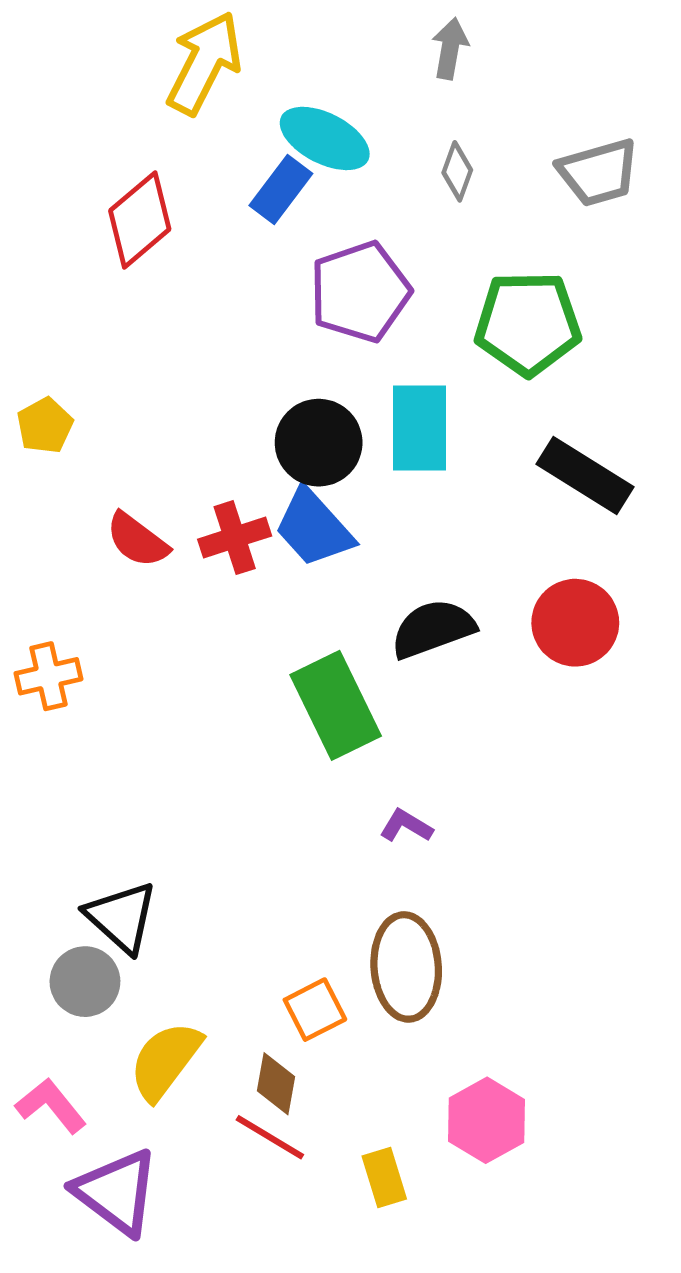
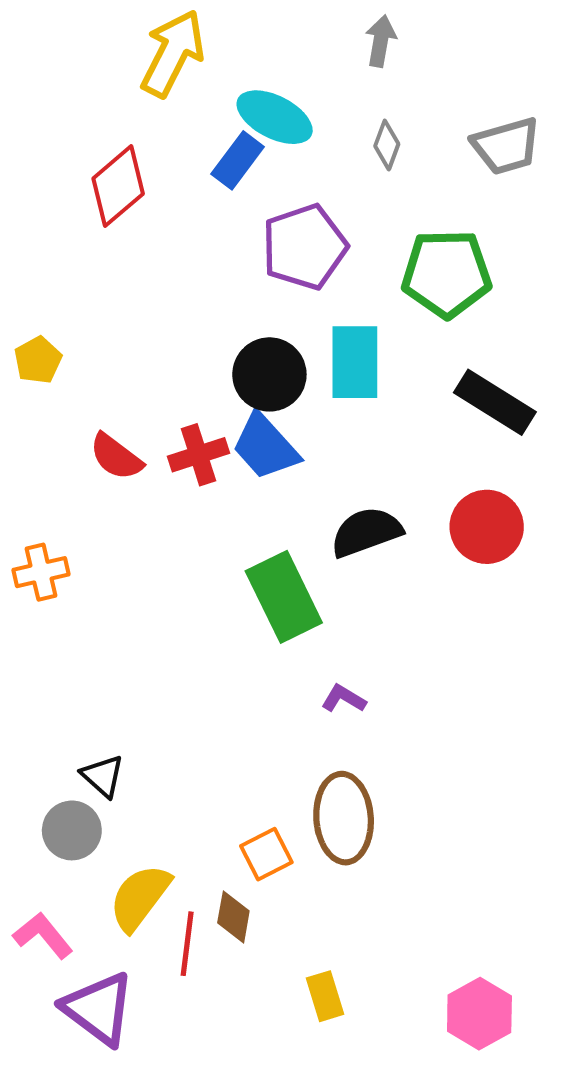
black triangle: (121, 917) -> (103, 776), size x0.7
pink hexagon: (486, 1120) -> (479, 1014), moved
red line: (270, 1137) -> (187, 944), moved, turned 66

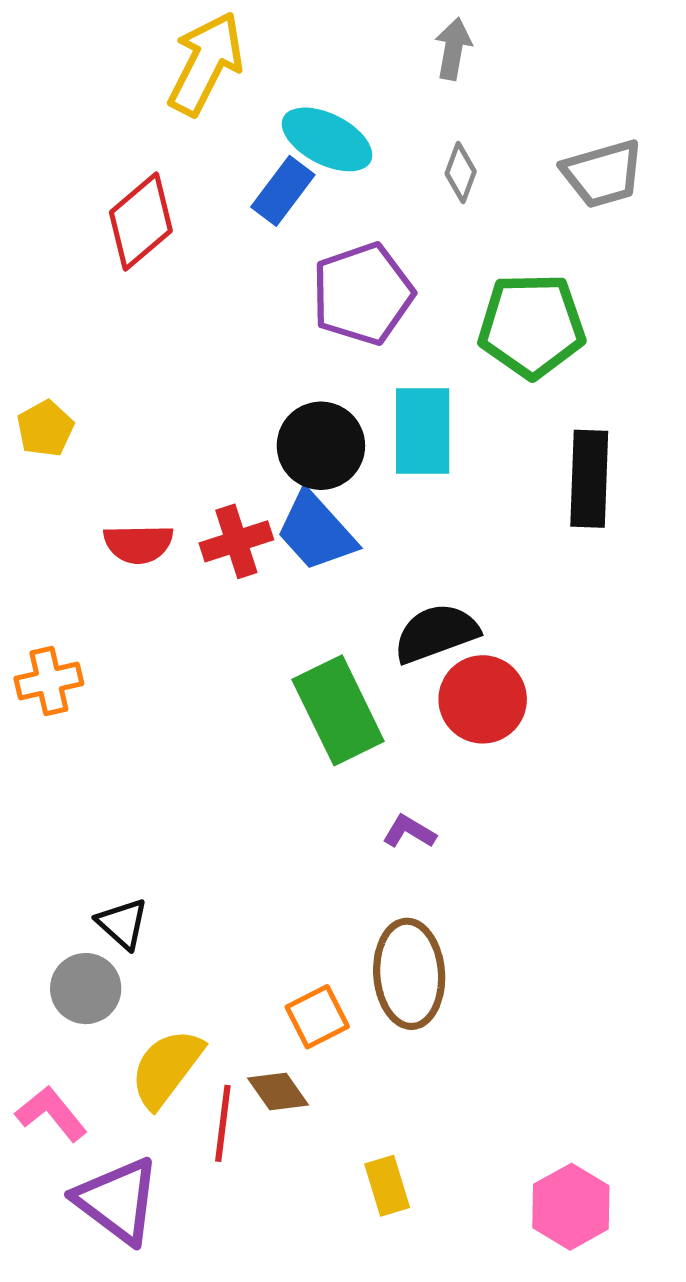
black rectangle: (495, 402) -> (589, 479), turned 60
red semicircle: (116, 457) -> (138, 544), turned -38
red circle: (487, 527) -> (483, 699), moved
brown diamond: (233, 917) -> (278, 1091), turned -45

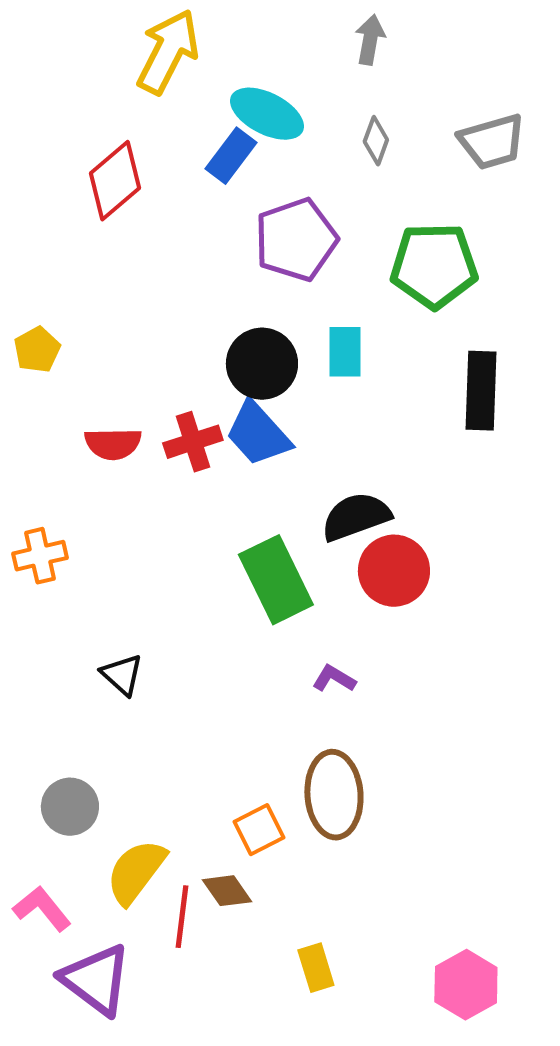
cyan rectangle: (423, 431) -> (345, 352), size x0.7
black triangle: (122, 924) -> (122, 675), moved

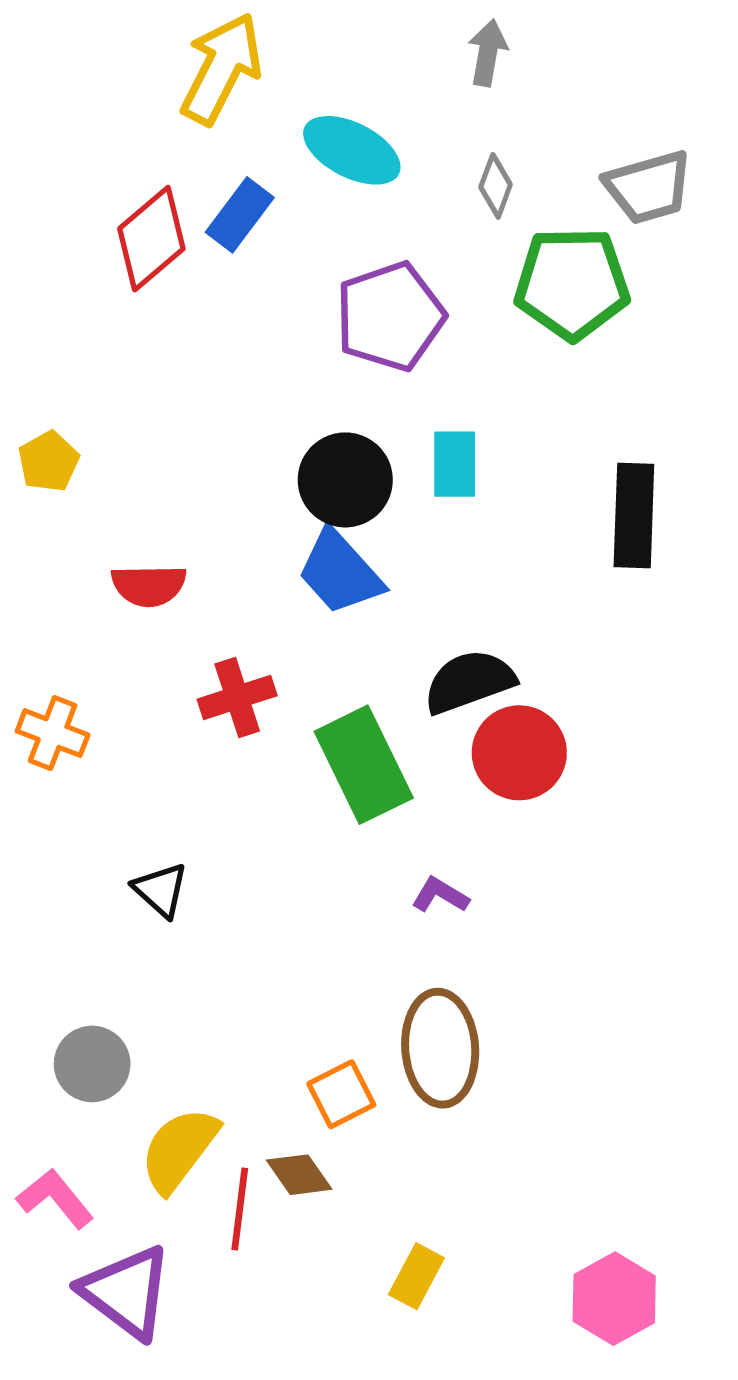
blue rectangle: (231, 156) -> (240, 215), moved
green pentagon: (434, 266) -> (572, 283), moved
red cross: (193, 442) -> (237, 697), moved
orange cross: (40, 556) -> (53, 733), turned 34
yellow rectangle: (316, 968) -> (416, 1276), turned 45

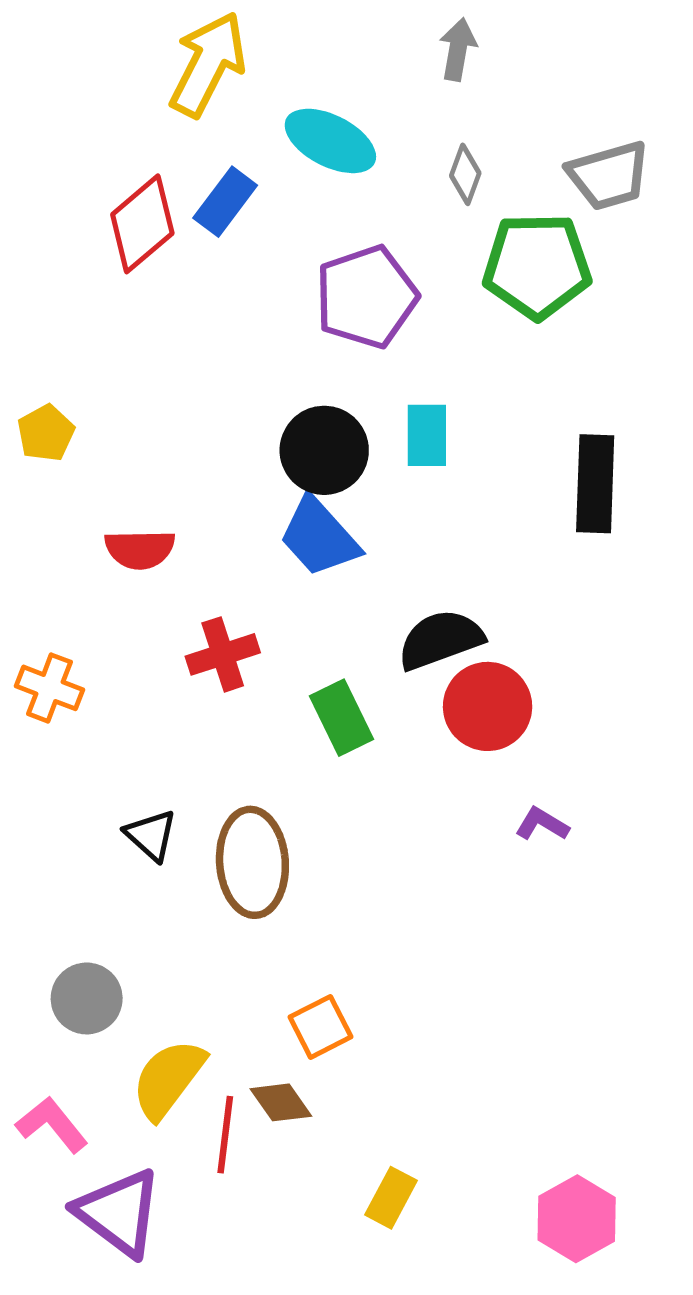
green rectangle: (364, 765) -> (342, 718), size x0.7
purple L-shape: (440, 895) -> (542, 824), moved
brown ellipse: (440, 1048) -> (252, 862), moved

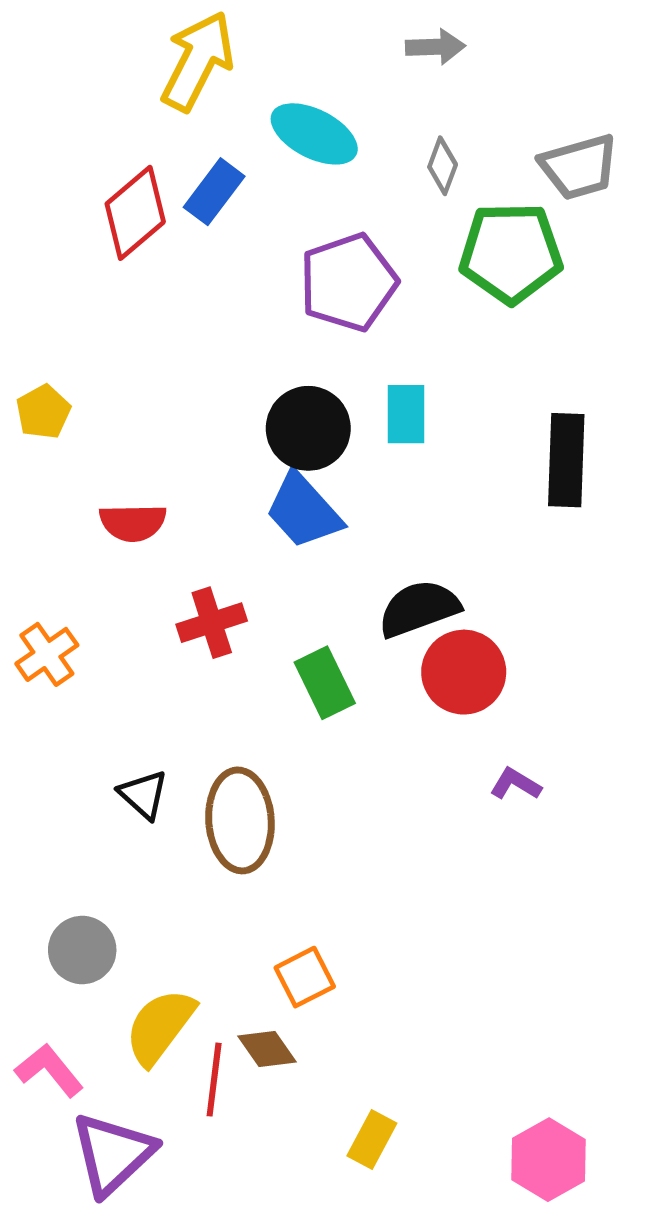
gray arrow: (458, 49) -> (435, 47), turned 78
orange cross: (49, 688) -> (47, 654), turned 34
purple triangle: (119, 1213) -> (113, 1154), turned 40

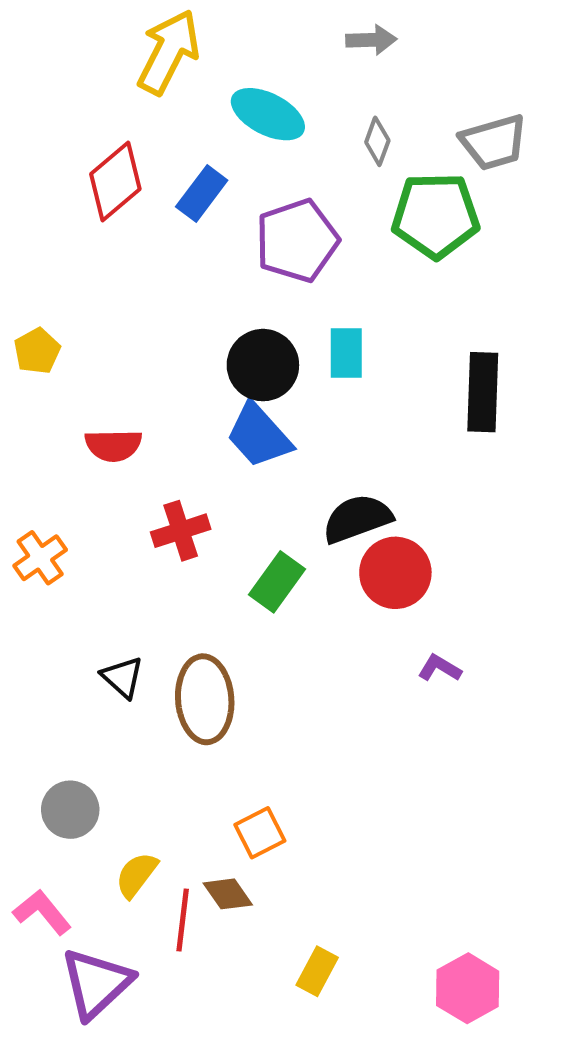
blue rectangle: (214, 192) -> (202, 193), moved
green rectangle: (325, 683) -> (277, 582), turned 62
yellow semicircle: (160, 1027) -> (136, 875), size x0.7

